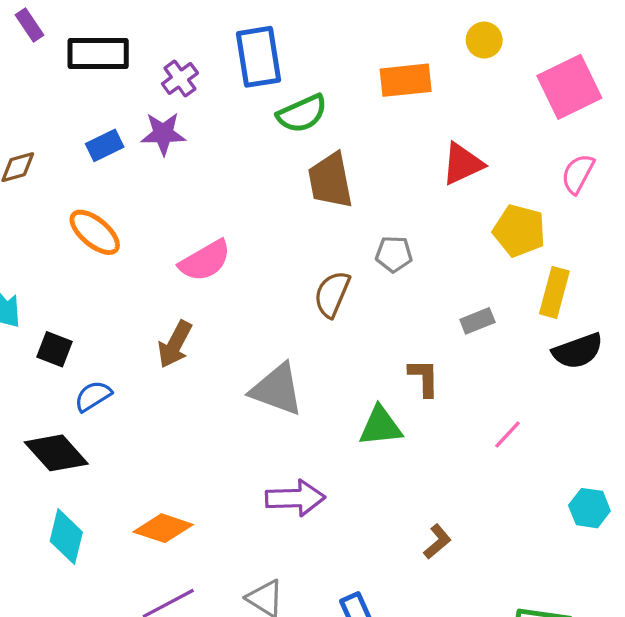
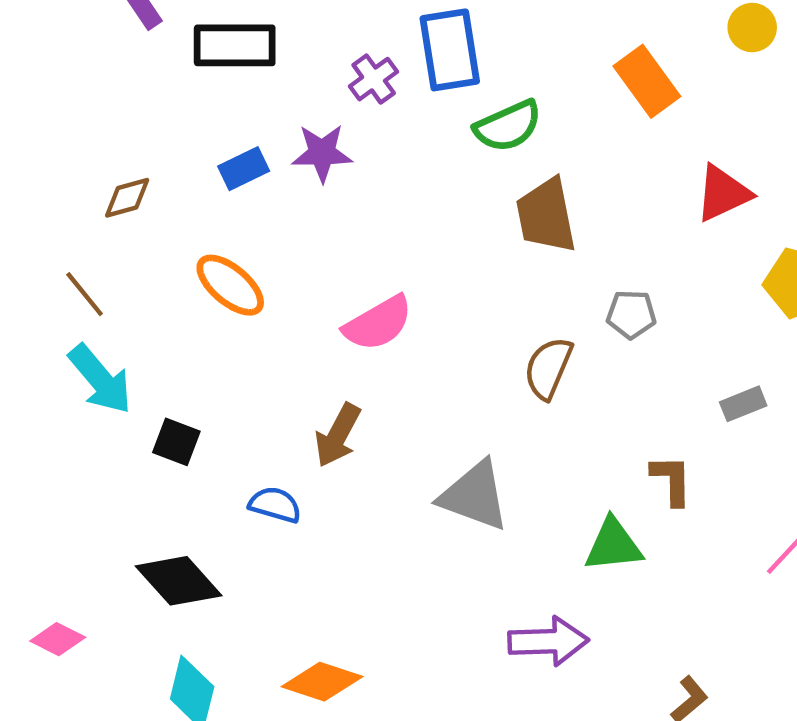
purple cross: (180, 79) -> (374, 79), moved
orange rectangle: (406, 80) -> (647, 81), turned 60
blue semicircle: (93, 396) -> (275, 505), moved, turned 48
purple arrow: (295, 498) -> (548, 641), moved

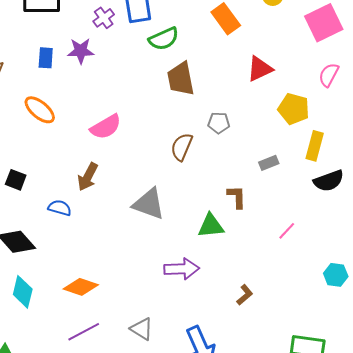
blue rectangle: (244, 169) -> (46, 58), turned -60

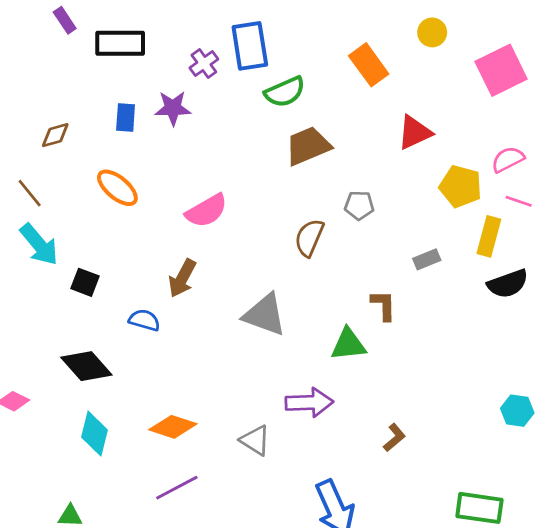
pink semicircle: (329, 75) -> (508, 159), moved, turned 35
brown trapezoid: (181, 79) -> (308, 146), turned 78
pink line: (287, 231) -> (519, 201), moved, turned 66
gray triangle: (142, 329) -> (255, 440), moved

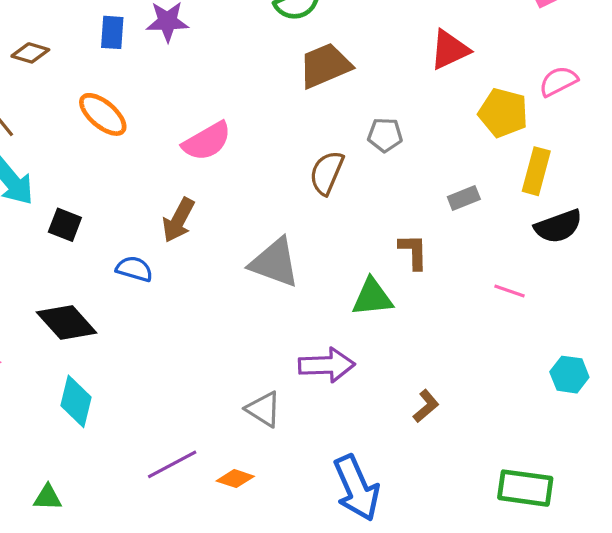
brown diamond: (55, 135) -> (30, 53), turned 32
pink line: (519, 201) -> (509, 291), moved
orange diamond: (173, 427) -> (235, 479), moved, size x0.7

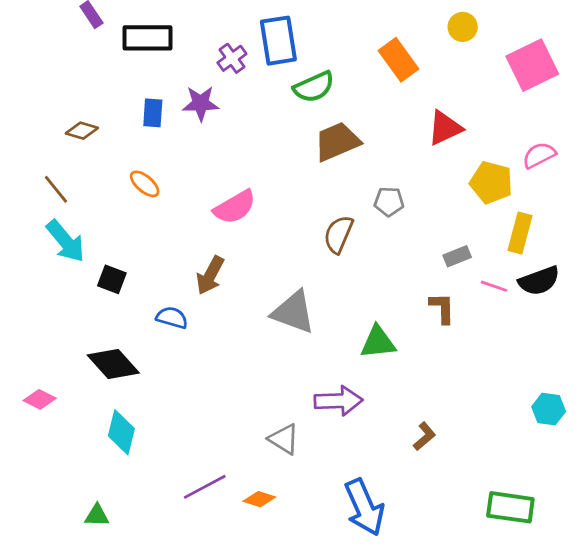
orange ellipse: (103, 114) -> (145, 184), size x0.7
brown L-shape: (413, 252) -> (442, 308), moved
pink line: (509, 291) -> (494, 286), moved

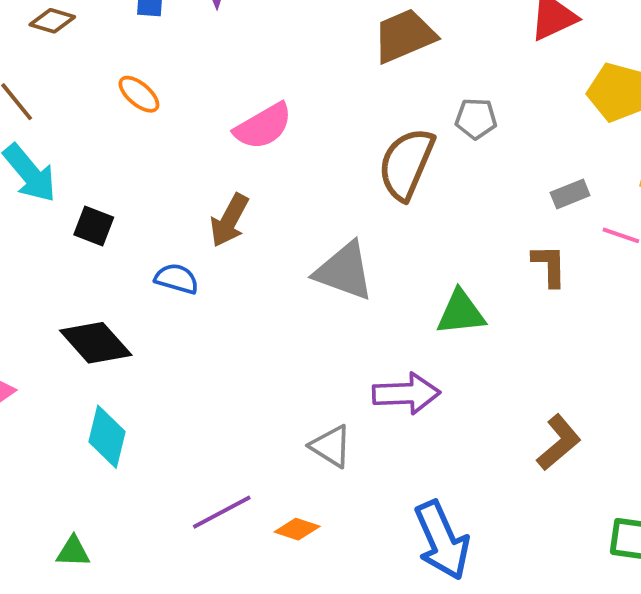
brown semicircle: (338, 234) -> (406, 164), size x1.4
brown L-shape: (424, 436) -> (559, 442), moved, size x1.4

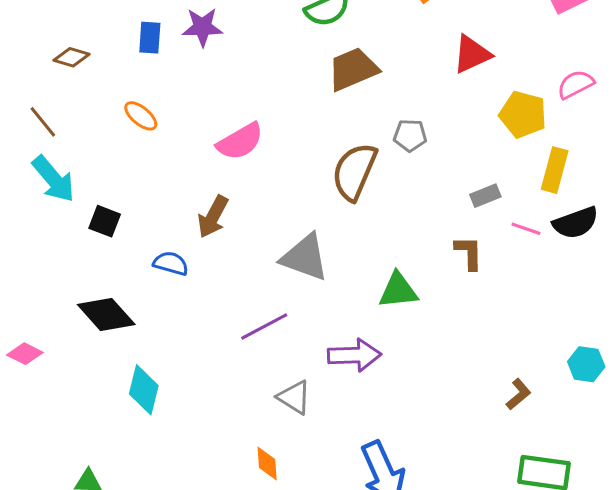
cyan diamond: (107, 437) -> (144, 390), moved
brown L-shape: (559, 442) -> (518, 394), moved, size x0.7
purple line: (222, 512) -> (264, 327), moved
orange diamond: (297, 529) -> (267, 463), turned 68

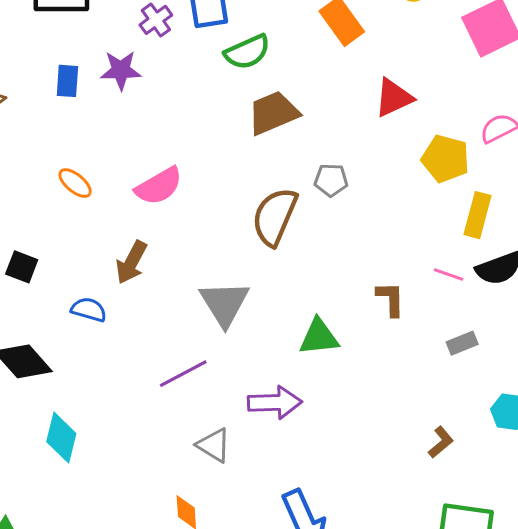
orange ellipse: (141, 116) -> (75, 183), moved
gray rectangle: (485, 196) -> (462, 343), moved
gray triangle: (305, 257) -> (224, 303), turned 38

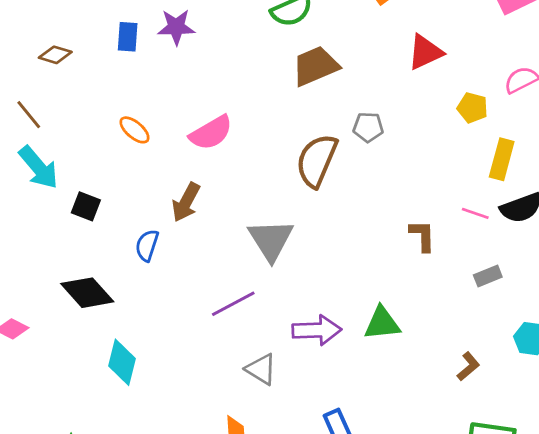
yellow pentagon: (445, 159) -> (472, 108), size x0.7
blue semicircle: (89, 310) -> (147, 245), turned -88
green triangle: (319, 337) -> (382, 323), moved

